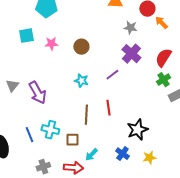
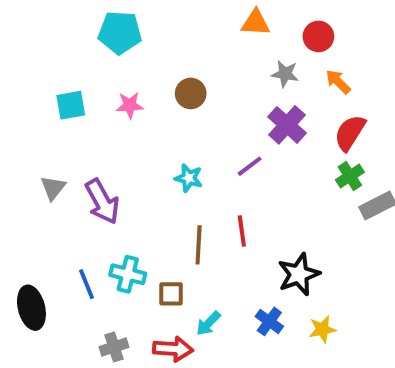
orange arrow: (161, 23) -> (338, 82), moved
cyan square: (26, 36) -> (71, 105), moved
brown circle: (81, 47) -> (191, 93), moved

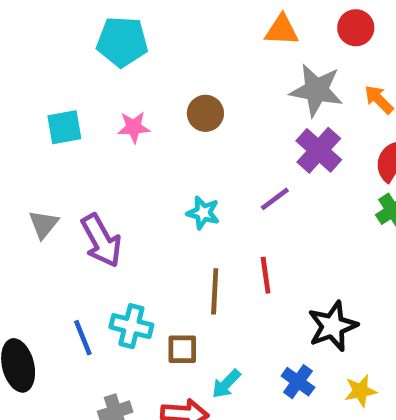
red circle: (318, 36) -> (356, 28), moved
gray star: (285, 74) -> (316, 90), size x1.6

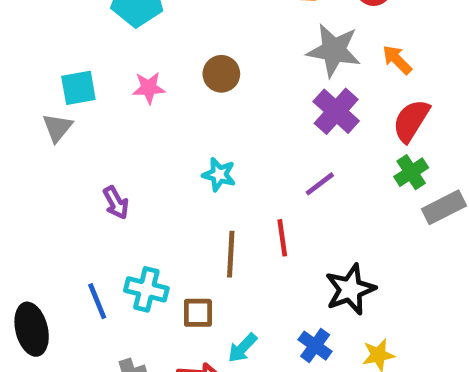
purple line: (275, 199) -> (320, 184), moved
gray triangle: (44, 224) -> (57, 128), moved
purple arrow: (101, 241) -> (116, 203), size x0.6

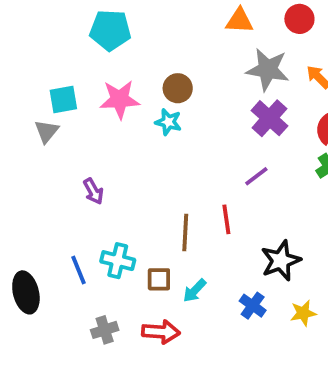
pink star: (149, 88) -> (120, 99), size x1.5
cyan star: (219, 175) -> (168, 122), moved
cyan arrow: (242, 348) -> (195, 291), moved

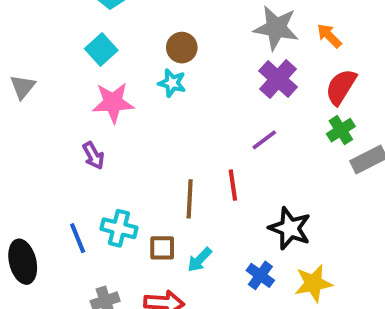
cyan square: (63, 99) -> (101, 50), moved, turned -32
pink star: (120, 99) -> (113, 103), moved
gray triangle: (47, 131) -> (23, 87), moved
black star: (281, 261) -> (290, 228), turned -30
yellow star: (303, 313) -> (313, 283), size x1.4

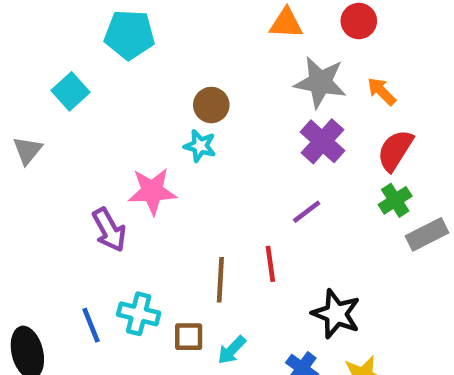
cyan square: (101, 50) -> (71, 91), moved
pink star: (113, 103) -> (152, 191), moved
purple arrow: (93, 156) -> (109, 230), size x1.4

